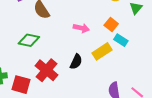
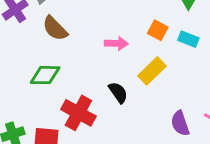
cyan rectangle: (121, 40) -> (188, 39), moved
black semicircle: (76, 62) -> (118, 92), turned -49

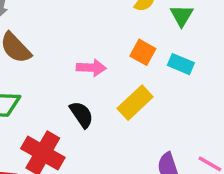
black semicircle: (118, 92) -> (81, 115), moved

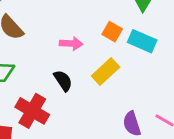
cyan rectangle: (181, 64) -> (142, 41), size x1.4

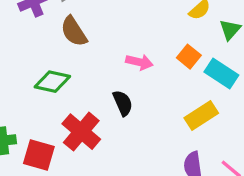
yellow rectangle: (106, 72) -> (201, 116), moved

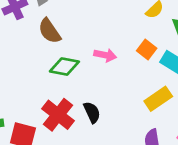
green diamond: (52, 82) -> (64, 67), moved
black semicircle: (123, 103) -> (92, 112), moved

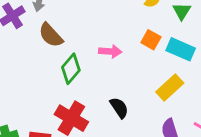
green diamond: (64, 67) -> (71, 69), turned -52
black semicircle: (92, 112) -> (119, 108), moved

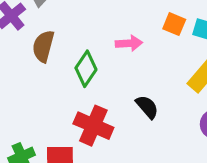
brown semicircle: (51, 35) -> (43, 46), moved, turned 64

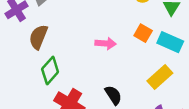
green diamond: (86, 69) -> (50, 71), moved

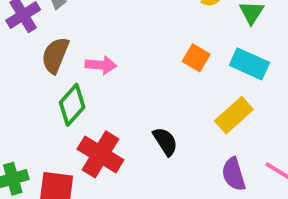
orange square: (143, 33) -> (196, 58), moved
pink arrow: (106, 43) -> (101, 65), moved

